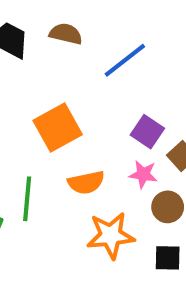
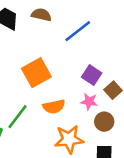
green line: (27, 199) -> (17, 117), turned 32

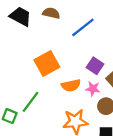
orange semicircle: (54, 107) -> (71, 85), moved

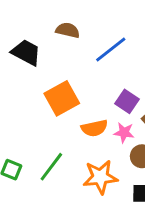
black trapezoid: (21, 16) -> (26, 52), moved
green line: (30, 102) -> (51, 167), moved

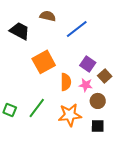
orange semicircle: (94, 128) -> (66, 82), turned -78

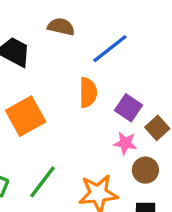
orange square: (44, 62) -> (26, 116), moved
orange semicircle: (66, 82) -> (88, 92), moved

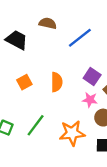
orange semicircle: (88, 92) -> (57, 82), moved
orange square: (26, 116) -> (24, 82), size x0.6

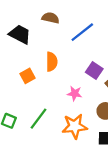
orange semicircle: (57, 82) -> (52, 62), moved
pink star: (90, 100) -> (75, 93), moved

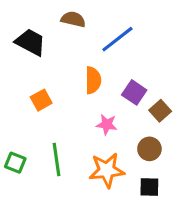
orange semicircle: (52, 62) -> (93, 80), moved
green line: (38, 119) -> (56, 160), turned -45

